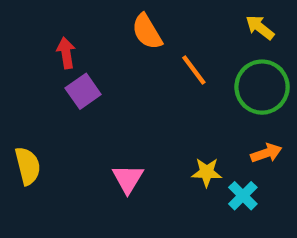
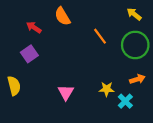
orange semicircle: (147, 32) -> (62, 16), moved
red arrow: (66, 53) -> (34, 27), turned -48
purple square: (83, 91) -> (29, 54), moved

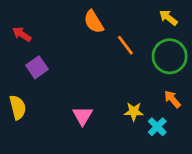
orange semicircle: (62, 16) -> (94, 22), moved
red arrow: (34, 27) -> (22, 34), moved
orange arrow: (137, 79) -> (172, 99), turned -112

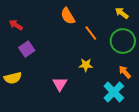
yellow semicircle: (18, 107) -> (13, 78), turned 90
yellow star: (134, 112) -> (86, 65), moved
cyan cross: (157, 127) -> (114, 92), size x1.5

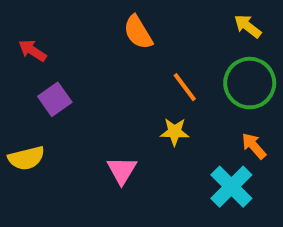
orange line: (91, 33) -> (185, 87), moved

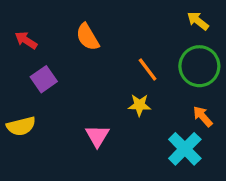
orange semicircle: (138, 32) -> (88, 37), moved

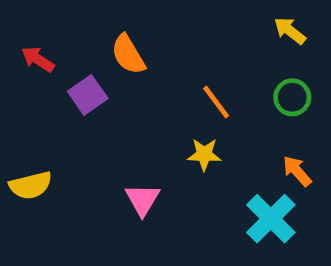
green circle: (199, 66) -> (292, 97), size x0.6
purple square: (44, 79) -> (88, 95), moved

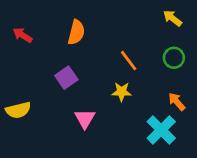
orange semicircle: (128, 55) -> (76, 32), turned -135
purple square: (88, 95) -> (66, 78), moved

